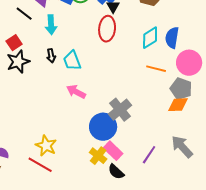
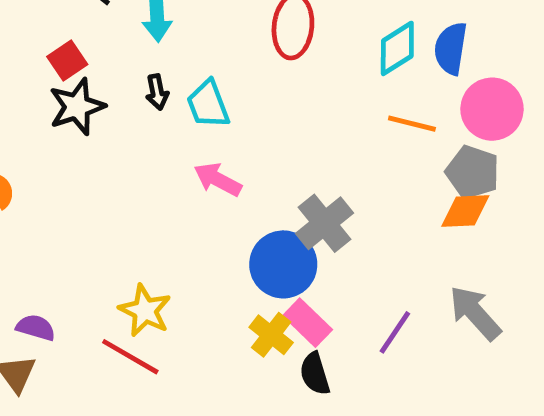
black semicircle: (116, 172) -> (315, 374), turned 30

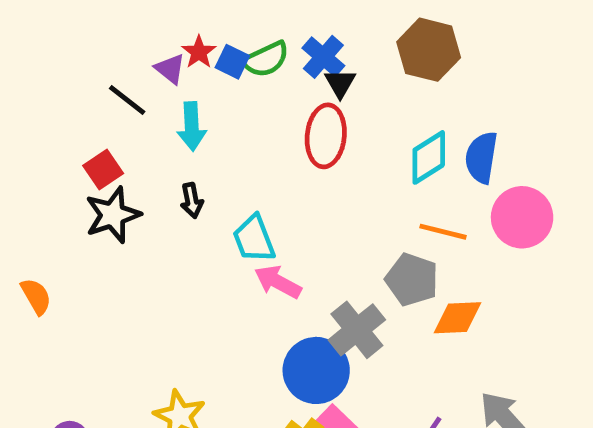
cyan trapezoid: (208, 104) -> (254, 239), moved
gray pentagon: (473, 172) -> (412, 280), moved
pink arrow: (218, 179) -> (278, 282), moved
orange diamond: (465, 211) -> (457, 318), moved

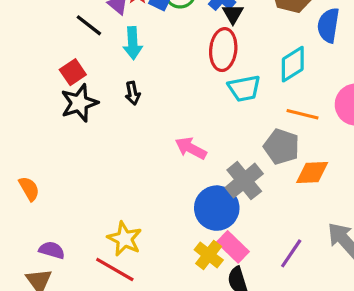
blue semicircle: (481, 157) -> (328, 25), moved
cyan trapezoid: (254, 239) -> (244, 88), moved, turned -80
orange semicircle: (36, 296) -> (29, 189), moved

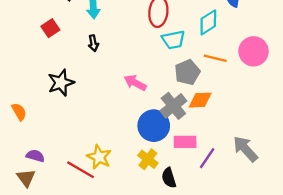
black star: (79, 103) -> (61, 83), moved
gray pentagon: (281, 147) -> (187, 72), moved, turned 30
orange diamond: (312, 172) -> (200, 100), moved
yellow star: (125, 239) -> (99, 157), moved
pink rectangle: (233, 247) -> (185, 142), moved, turned -45

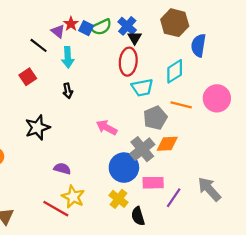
purple semicircle: (35, 156) -> (62, 169), moved

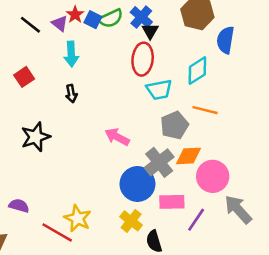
black line: (39, 45) -> (30, 25), moved
pink circle: (217, 98) -> (213, 176), moved
purple semicircle: (62, 169) -> (19, 206), moved

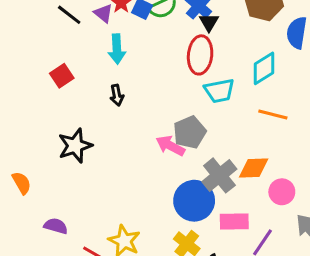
gray pentagon: (174, 125) -> (190, 132), moved
pink circle: (213, 176) -> (282, 192), size x0.7

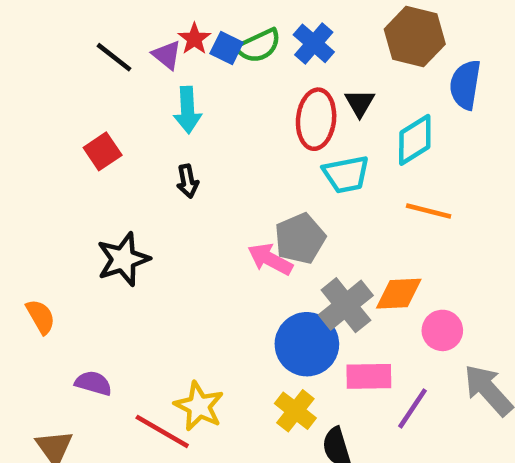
black triangle: (209, 22) -> (360, 103), moved

